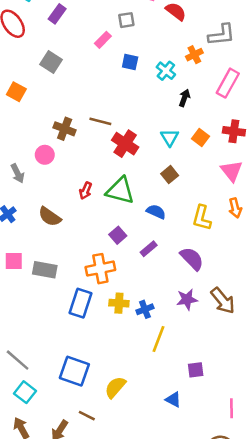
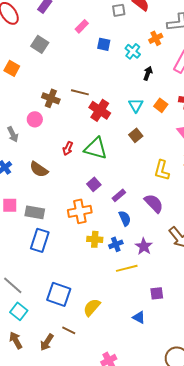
gray square: (126, 20) -> (119, 10), moved
blue semicircle: (156, 212) -> (125, 218), moved, turned 42
purple star: (187, 299) -> (144, 246), moved, turned -30
blue rectangle: (81, 303) -> (40, 240), moved
yellow line: (158, 339) -> (127, 268), turned 55

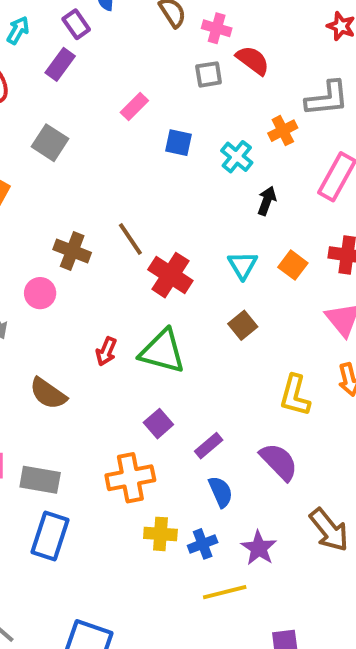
brown line: (80, 92) -> (130, 239), turned 42

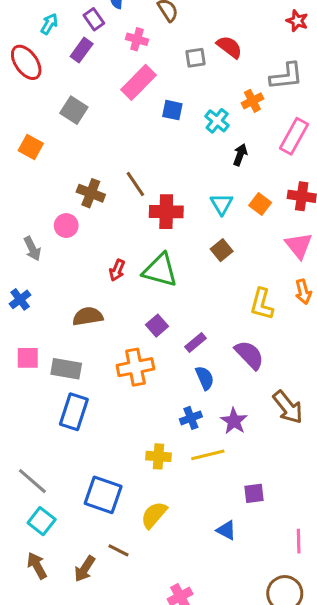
pink cross: (217, 28) -> (137, 39), moved
pink rectangle: (134, 107) -> (139, 82), size x1.6
red cross: (170, 275) -> (166, 212), turned -32
brown semicircle: (48, 393) -> (88, 316), moved, turned 136
yellow cross: (160, 534) -> (159, 456), moved

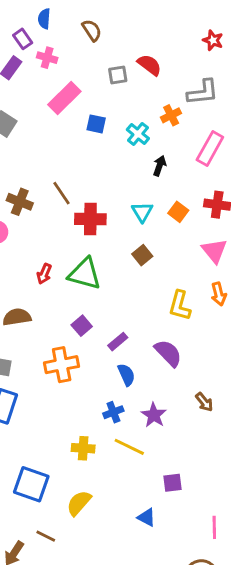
pink cross: (137, 39) -> (47, 58), moved
brown arrow: (288, 407) -> (204, 402), size x0.6
yellow line: (208, 455) -> (129, 447), turned 40

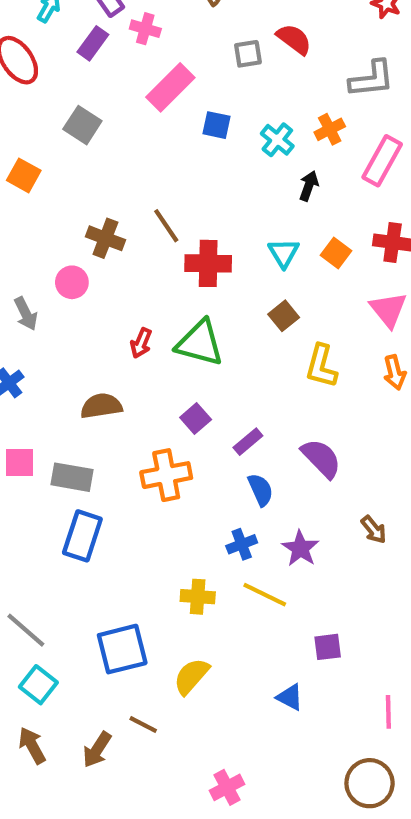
orange cross: (171, 115) -> (330, 129), moved
yellow L-shape: (180, 306) -> (321, 366), moved
blue square: (31, 484) -> (122, 649), turned -33

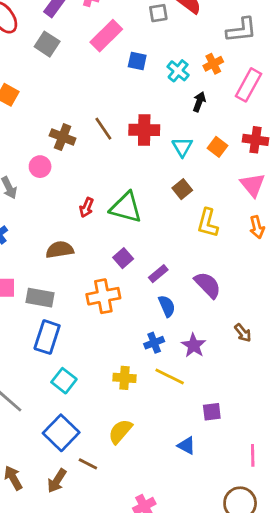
gray square: (82, 125) -> (47, 44), moved
red cross: (208, 263) -> (144, 130), moved
blue square: (122, 649) -> (61, 433), moved, turned -32
cyan square: (38, 685) -> (64, 381), moved

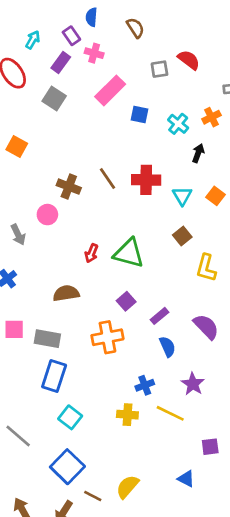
blue cross: (154, 343) -> (145, 385), moved
yellow semicircle: (120, 431) -> (127, 487), moved

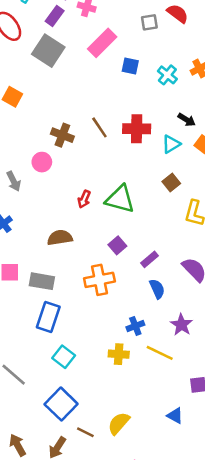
gray square: (54, 98) -> (48, 51), size x1.4
black arrow: (198, 153) -> (187, 120), moved, turned 102
cyan triangle: (182, 196) -> (171, 144), turned 30

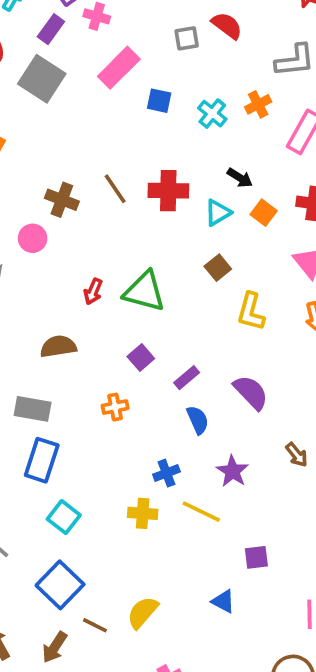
orange cross: (99, 280) -> (115, 407), size x0.6

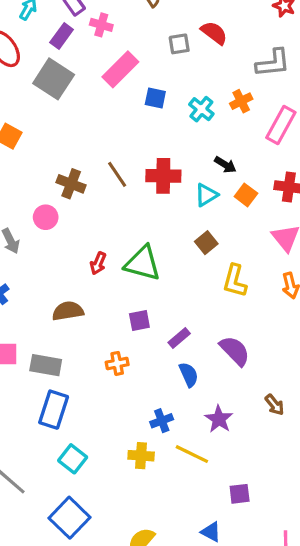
purple square: (141, 357) -> (139, 321), turned 30

